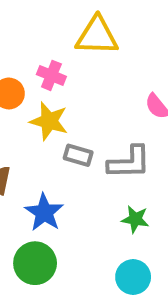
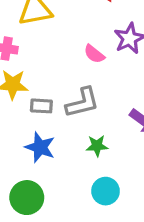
blue star: (44, 212) -> (40, 147), moved

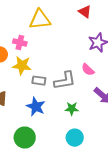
pink semicircle: (94, 54) -> (88, 70), moved

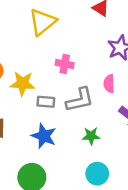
yellow triangle: (40, 20) -> (43, 22), turned -30
pink cross: (20, 42) -> (65, 64), moved
pink semicircle: (88, 70) -> (109, 84), turned 48

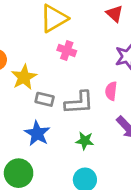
pink cross: (65, 64) -> (67, 51), moved
yellow star: (22, 83) -> (24, 77), turned 30

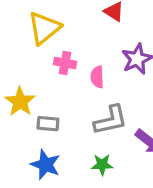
pink semicircle: (111, 91) -> (97, 77), moved
gray L-shape: (79, 103) -> (111, 120), moved

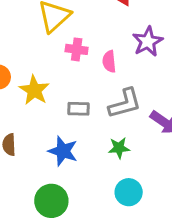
gray rectangle: (48, 124) -> (79, 109), moved

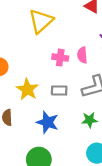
pink cross: (77, 49) -> (60, 58), moved
yellow star: (34, 90) -> (27, 89), moved

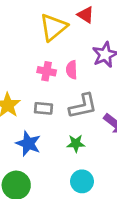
yellow triangle: (41, 21) -> (53, 27), moved

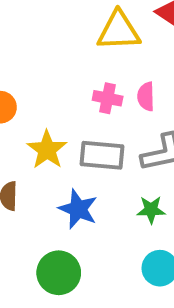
yellow triangle: (53, 27) -> (119, 31), turned 36
gray rectangle: (43, 108) -> (102, 155), size x1.5

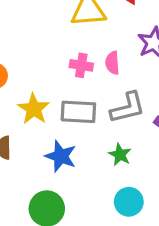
green star: (151, 210) -> (120, 155), turned 30

